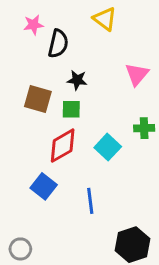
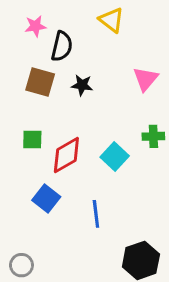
brown square: (38, 99) -> (40, 82), moved
green square: (71, 109) -> (32, 139), moved

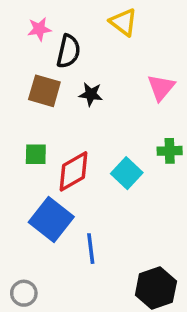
blue square: (46, 198) -> (51, 219), size x1.4
blue line: (96, 214) -> (91, 249), moved

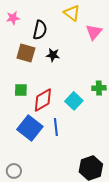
pink star: (39, 29) -> (13, 18), moved
pink triangle: (161, 87) -> (94, 32), moved
blue line: (91, 249) -> (56, 127), moved

